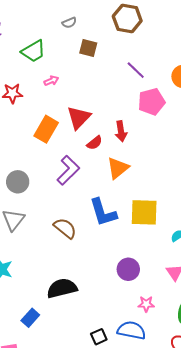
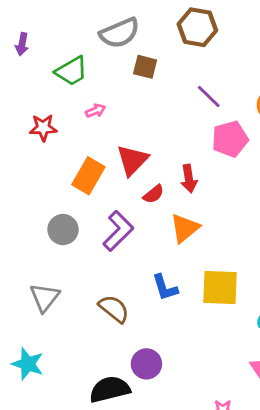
gray semicircle: (69, 23) -> (120, 33), size x2.0
gray circle: (18, 182) -> (63, 230), moved
blue L-shape: (103, 212) -> (165, 288), size x0.7
purple circle: (128, 269) -> (146, 364), moved

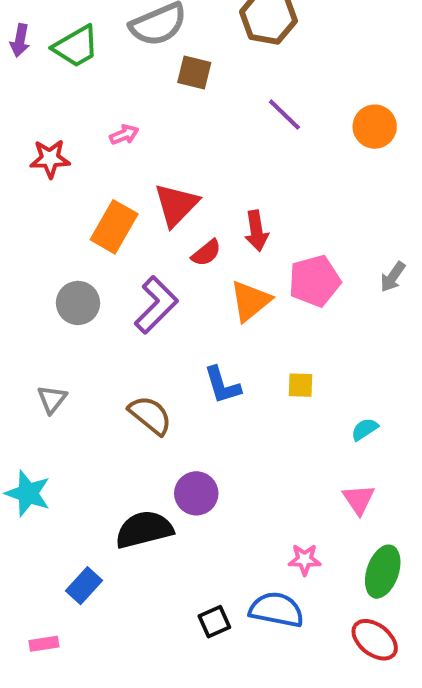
green trapezoid: (71, 71) -> (76, 46), moved
pink pentagon: (230, 139) -> (315, 281), moved
yellow square: (220, 288) -> (301, 385), size x0.5
gray triangle: (45, 297) -> (52, 399), size x0.7

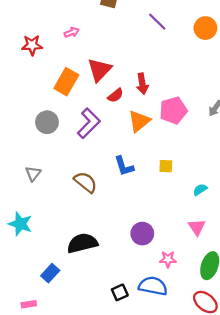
purple circle: (196, 493) -> (142, 234), moved

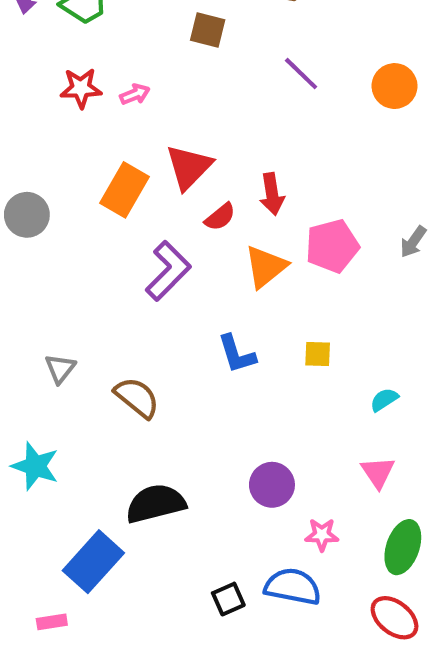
red star: (32, 45) -> (81, 88), moved
gray circle: (47, 122) -> (27, 215), moved
brown semicircle: (86, 182) -> (137, 398), moved
blue rectangle: (50, 273) -> (93, 562), size x1.6

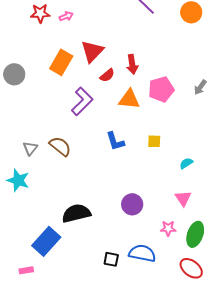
orange triangle: (266, 267) -> (129, 99), turned 45
brown semicircle: (137, 398) -> (60, 146), moved
cyan star: (35, 466) -> (18, 180), moved
pink star: (322, 535) -> (168, 228), moved
black square: (228, 599) -> (111, 259), turned 35

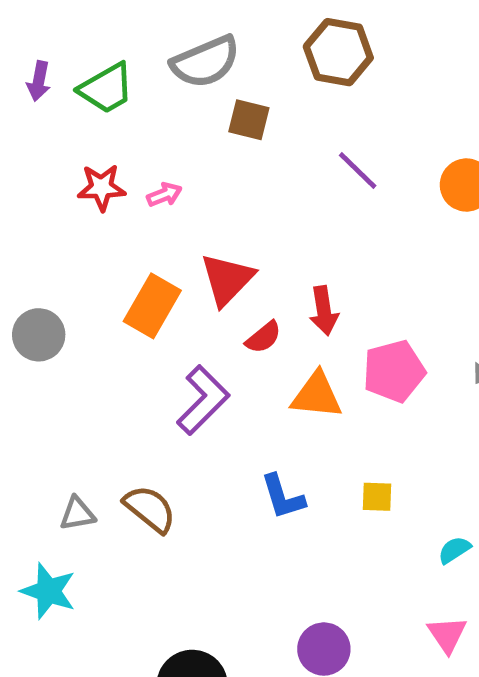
gray triangle: (30, 148) -> (77, 514), turned 42

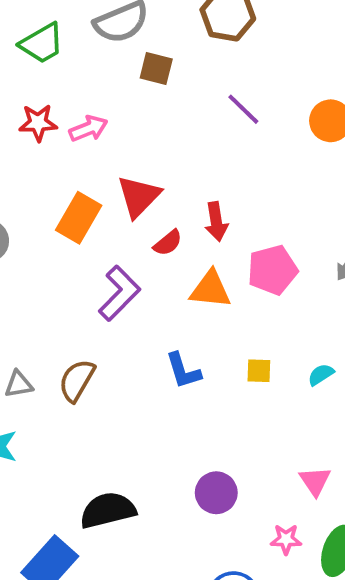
pink arrow: (164, 195) -> (88, 129), size x1.4
brown semicircle: (150, 509) -> (77, 380), turned -99
cyan semicircle: (454, 550) -> (321, 375), moved

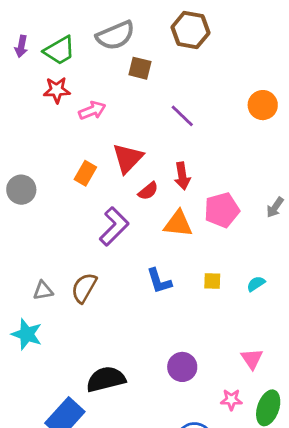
purple line: (243, 109) -> (182, 116), moved
red star: (38, 123) -> (57, 90), moved
orange rectangle: (79, 218) -> (85, 173), size x0.7

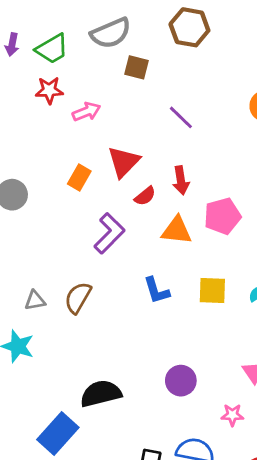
yellow square: (212, 281) -> (212, 291), size x1.5

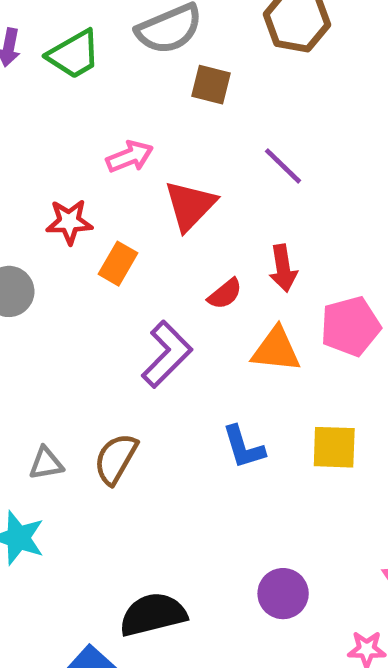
red star: (49, 90) -> (69, 222), moved
red triangle: (124, 162) -> (190, 205), moved

